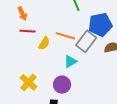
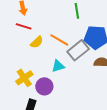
yellow cross: (29, 82) -> (24, 78), moved

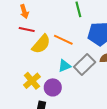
yellow semicircle: (37, 42) -> (41, 44), size x1.5
gray rectangle: (78, 50) -> (85, 65), moved

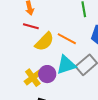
cyan triangle: (64, 66) -> (66, 65), size x1.5
purple circle: (53, 87) -> (47, 74), moved

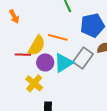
red line: (31, 26) -> (23, 55), moved
purple circle: (47, 74) -> (45, 62), moved

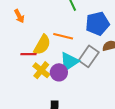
purple circle: (45, 62) -> (59, 72), moved
yellow cross: (34, 83) -> (41, 70), moved

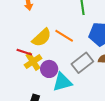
red line: (29, 54) -> (24, 52), moved
cyan triangle: (69, 62) -> (62, 82), moved

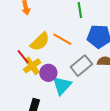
red line: (24, 52) -> (23, 57), turned 35
cyan triangle: (62, 82) -> (62, 85), turned -30

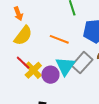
yellow semicircle: (40, 42) -> (23, 36), moved
cyan triangle: (62, 85) -> (65, 66), moved

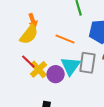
orange arrow: (18, 14) -> (33, 20), moved
gray rectangle: (82, 63) -> (87, 63), turned -35

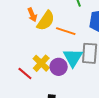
yellow semicircle: (29, 35) -> (46, 21), moved
red line: (28, 62) -> (25, 74), moved

